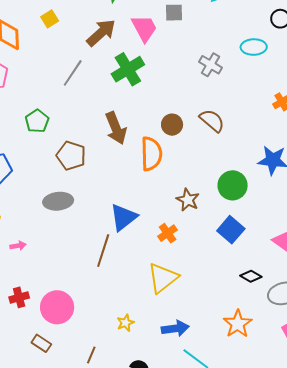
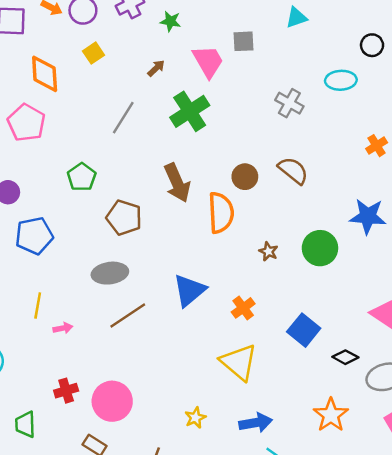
brown arrow: (101, 33) -> (156, 68), size x0.5
brown star: (188, 200) -> (268, 251), moved, size x0.7
blue square: (231, 230) -> (304, 330), moved
brown line: (103, 251) -> (128, 315), moved, turned 40
yellow triangle: (163, 278) -> (239, 362), turned -40

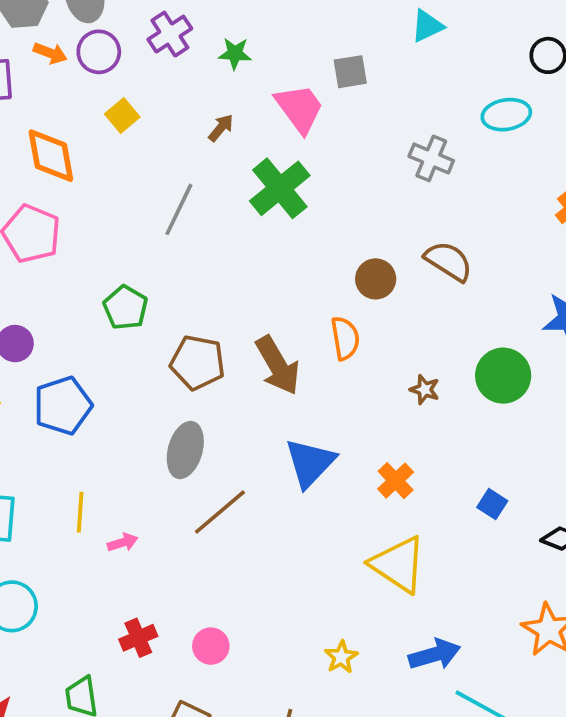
brown arrow: (177, 183) -> (278, 365), moved
orange semicircle: (221, 213) -> (345, 338), size x0.7
gray ellipse: (110, 273) -> (185, 450), turned -60
blue square: (304, 330) -> (492, 504), size x0.6
pink circle: (112, 401) -> (211, 646), size x0.6

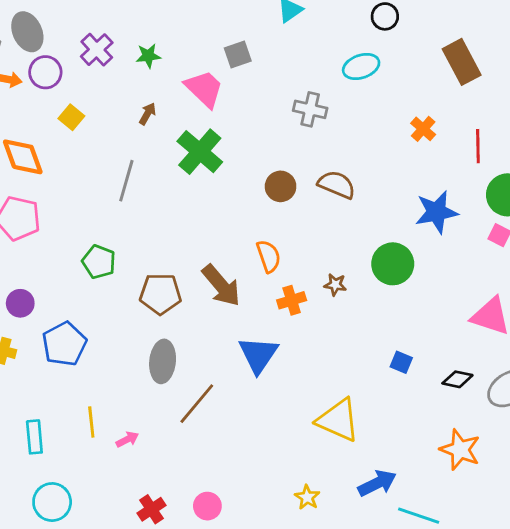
brown circle: (376, 279) -> (281, 186), moved
orange cross: (396, 481) -> (292, 300), moved, turned 36

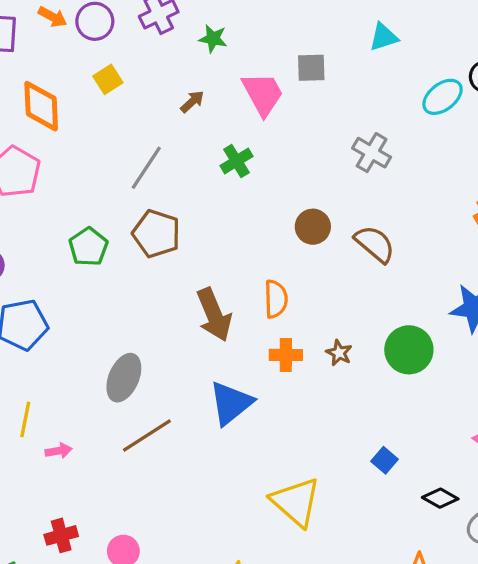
cyan ellipse: (361, 67) -> (443, 97), moved, turned -36
green cross: (200, 152) -> (236, 161), size x0.6
brown pentagon: (160, 294) -> (156, 234), moved

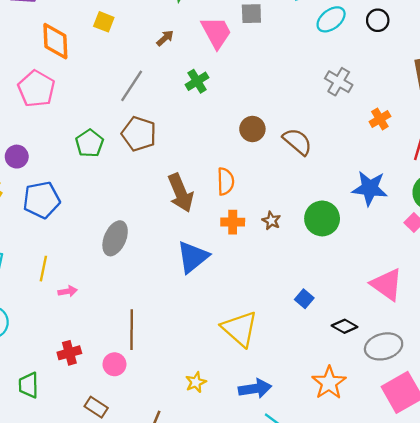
yellow square: (108, 79) -> (104, 22), turned -36
cyan ellipse: (443, 97) -> (331, 19), moved
gray cross: (372, 153) -> (339, 82), moved
brown line: (147, 436) -> (132, 330), moved, turned -57

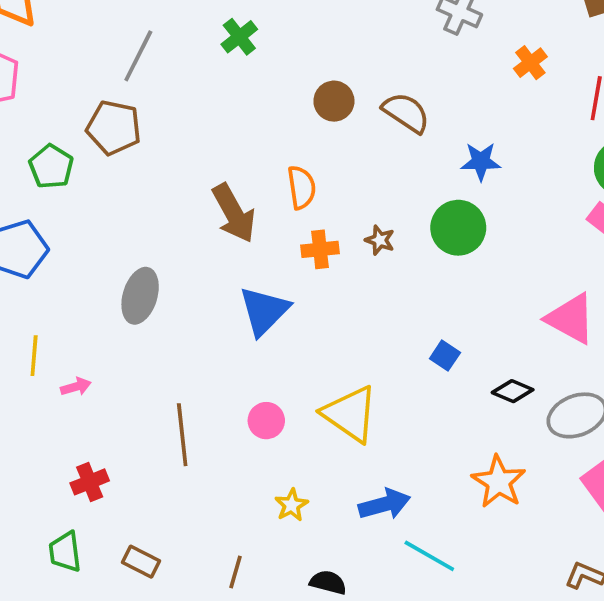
brown pentagon: (139, 134) -> (114, 128), moved
green pentagon: (89, 143) -> (51, 167), moved
blue star: (370, 188) -> (481, 161), moved, size x0.7
pink circle: (114, 364) -> (266, 421), moved
green trapezoid: (29, 385) -> (65, 552), moved

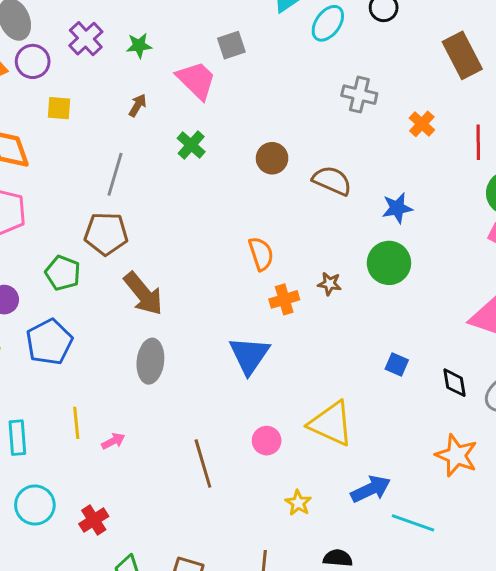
brown circle: (334, 101) -> (272, 158), moved
brown arrow: (234, 213) -> (143, 294), moved
black diamond: (513, 391) -> (455, 383), turned 68
red cross: (90, 482) -> (94, 520), moved

